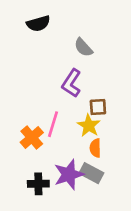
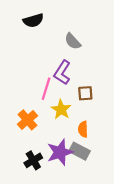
pink line: (53, 124) -> (46, 89), moved
yellow star: (89, 126) -> (61, 109), moved
black cross: (38, 184) -> (33, 160), turned -30

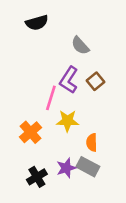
brown square: (85, 93) -> (96, 81), moved, turned -35
yellow star: (61, 109) -> (67, 121), turned -30
purple star: (60, 152) -> (66, 168), size x0.7

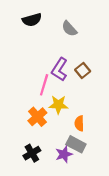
gray semicircle: (80, 46) -> (69, 29), moved
orange cross: (30, 132) -> (37, 117), moved
purple star: (66, 168) -> (64, 154), moved

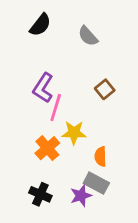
black semicircle: (32, 20) -> (40, 25), turned -36
purple L-shape: (59, 69) -> (43, 88), moved
black cross: (32, 153) -> (40, 194), turned -35

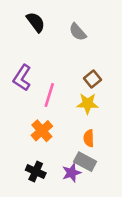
black semicircle: (40, 25) -> (36, 22), turned -75
purple L-shape: (43, 88) -> (22, 78), moved
yellow star: (74, 133) -> (88, 104), moved

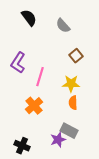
brown square: (92, 79) -> (76, 56), moved
orange semicircle: (89, 138) -> (73, 103), moved
black cross: (36, 172) -> (22, 146), moved

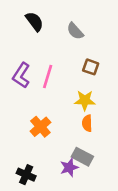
brown square: (76, 56) -> (91, 67), turned -32
pink line: (40, 77) -> (48, 77), moved

